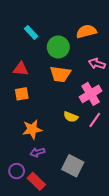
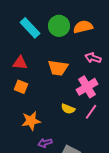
cyan rectangle: (31, 32) -> (30, 28), size x1.5
green circle: (58, 47) -> (59, 26), moved
orange square: (22, 94) -> (21, 87), turned 32
purple arrow: (37, 152) -> (45, 143), moved

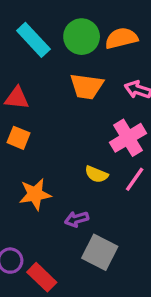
orange trapezoid: (58, 68) -> (87, 86), moved
purple arrow: (45, 143) -> (77, 219), moved

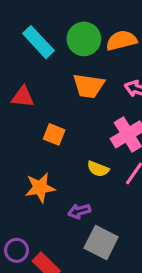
orange square: (18, 138) -> (54, 134), moved

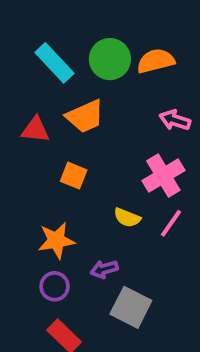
orange trapezoid: (89, 86) -> (85, 116), moved, turned -32
purple circle: (17, 250) -> (55, 286), moved

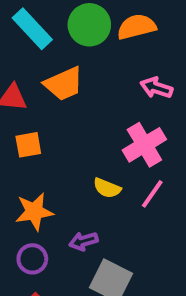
orange square: (74, 176) -> (28, 145), moved, turned -32

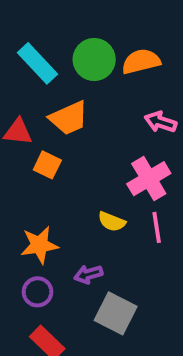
orange square: (28, 145) -> (47, 165), moved, turned 36
pink line: (152, 194) -> (157, 227), turned -44

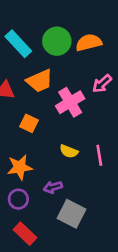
pink arrow: (161, 122) -> (102, 84), turned -60
orange square: (47, 165) -> (29, 123), moved
pink cross: (149, 179) -> (70, 102), moved

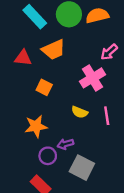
pink cross: (70, 102) -> (93, 78), moved
purple circle: (18, 199) -> (48, 156), moved

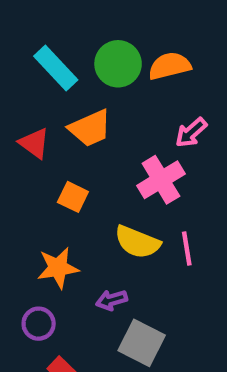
red triangle: (23, 58) -> (34, 143), turned 30
yellow semicircle: (80, 112) -> (137, 242), size x1.5
purple circle: (48, 156) -> (39, 324), moved

